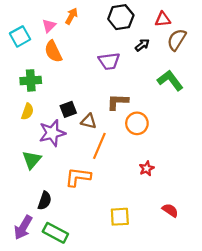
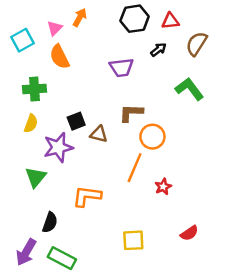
red triangle: (163, 19) -> (170, 21), moved
orange line: (99, 146) -> (135, 168), moved
red semicircle: (170, 210) -> (189, 233), turned 112

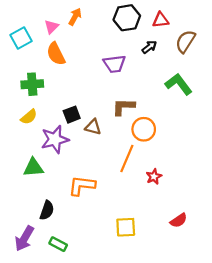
yellow semicircle: (31, 124) -> (29, 117), turned 30
green triangle: (36, 177) -> (33, 168), turned 45
green rectangle: (62, 258) -> (58, 244), size x0.7

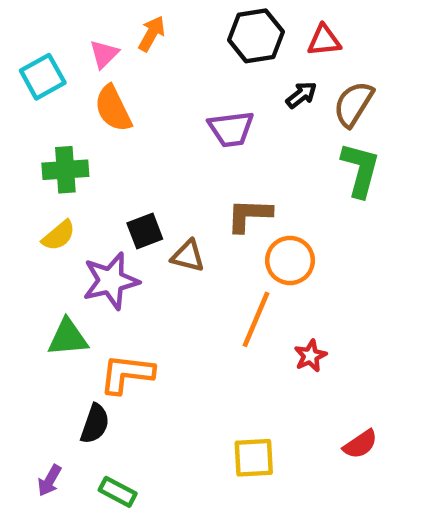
brown semicircle: (185, 41) -> (354, 104), moved
green L-shape: (179, 84) -> (360, 170), turned 52
orange L-shape: (82, 186) -> (127, 374), moved
purple arrow: (24, 238) -> (50, 480), size x0.6

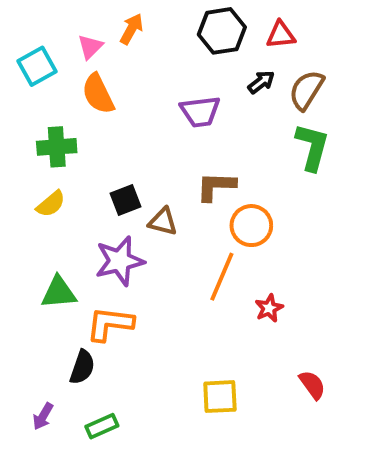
purple star: (111, 281) -> (120, 261), moved
red semicircle: (360, 444) -> (312, 385), turned -92
green rectangle: (118, 492) -> (102, 426), turned -52

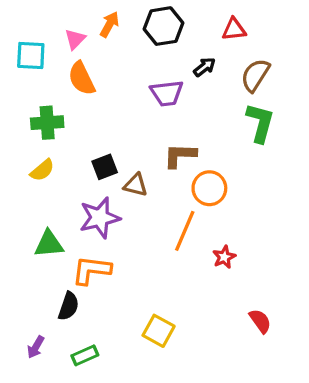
black hexagon: (222, 31) -> (164, 26), moved
cyan square: (37, 66) -> (31, 56), turned 32
black arrow: (261, 82) -> (204, 67), moved
yellow square: (220, 397) -> (159, 331), moved, turned 32

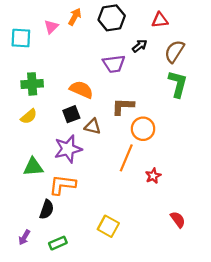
orange semicircle: (82, 78) -> (81, 90), moved, turned 140

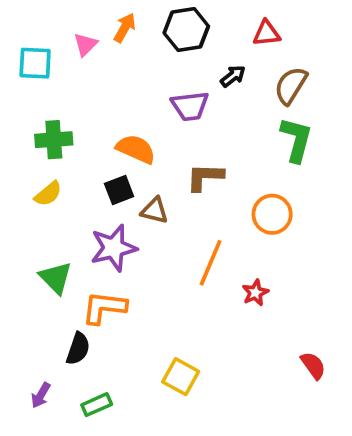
orange circle: (143, 129) -> (272, 214), moved
green triangle: (33, 167) -> (56, 278), turned 50
red semicircle: (178, 220) -> (313, 365), moved

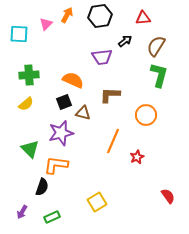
yellow square: (181, 377) -> (97, 202), turned 30

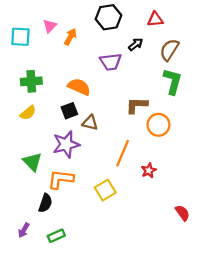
orange arrow: (67, 15) -> (70, 37), moved
brown L-shape: (110, 95) -> (137, 105), moved
yellow square: (97, 202) -> (105, 190), moved

